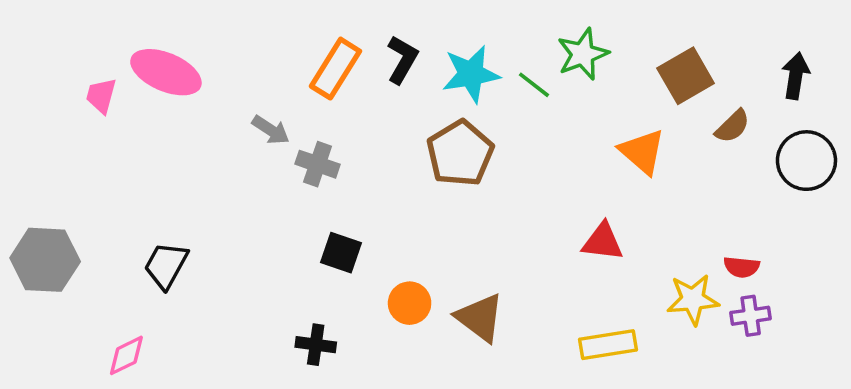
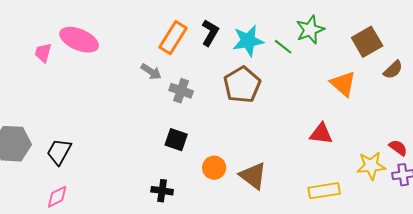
gray arrow: (271, 130) -> (151, 72), moved
gray cross: (318, 164) -> (181, 91), moved
black trapezoid: (166, 265) -> (59, 152), moved
red semicircle: (742, 267) -> (398, 148), turned -150

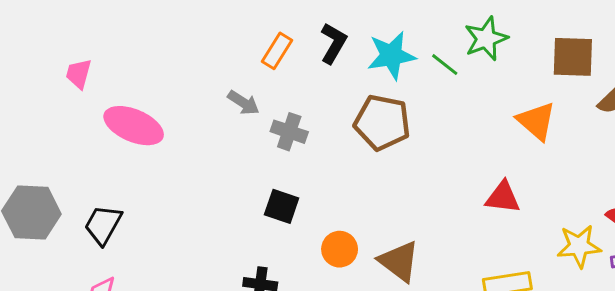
orange rectangle: (173, 38) -> (277, 51), size x0.7
pink ellipse: (79, 40) -> (134, 126), moved
brown square: (367, 42) -> (573, 57), turned 32
brown pentagon: (242, 85) -> (382, 123), turned -30

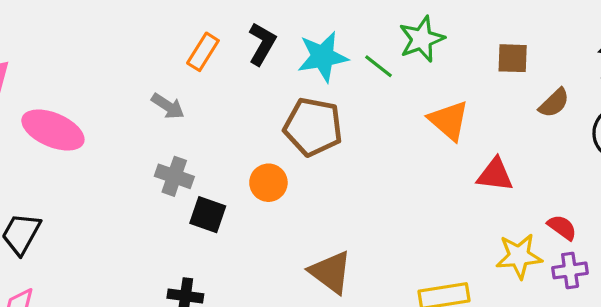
brown square: (573, 57) -> (513, 58), size x0.7
orange triangle: (536, 121) -> (449, 120), moved
gray cross: (289, 132) -> (174, 176), moved
red triangle: (503, 197) -> (495, 175), moved
orange circle: (340, 249) -> (268, 183), moved

